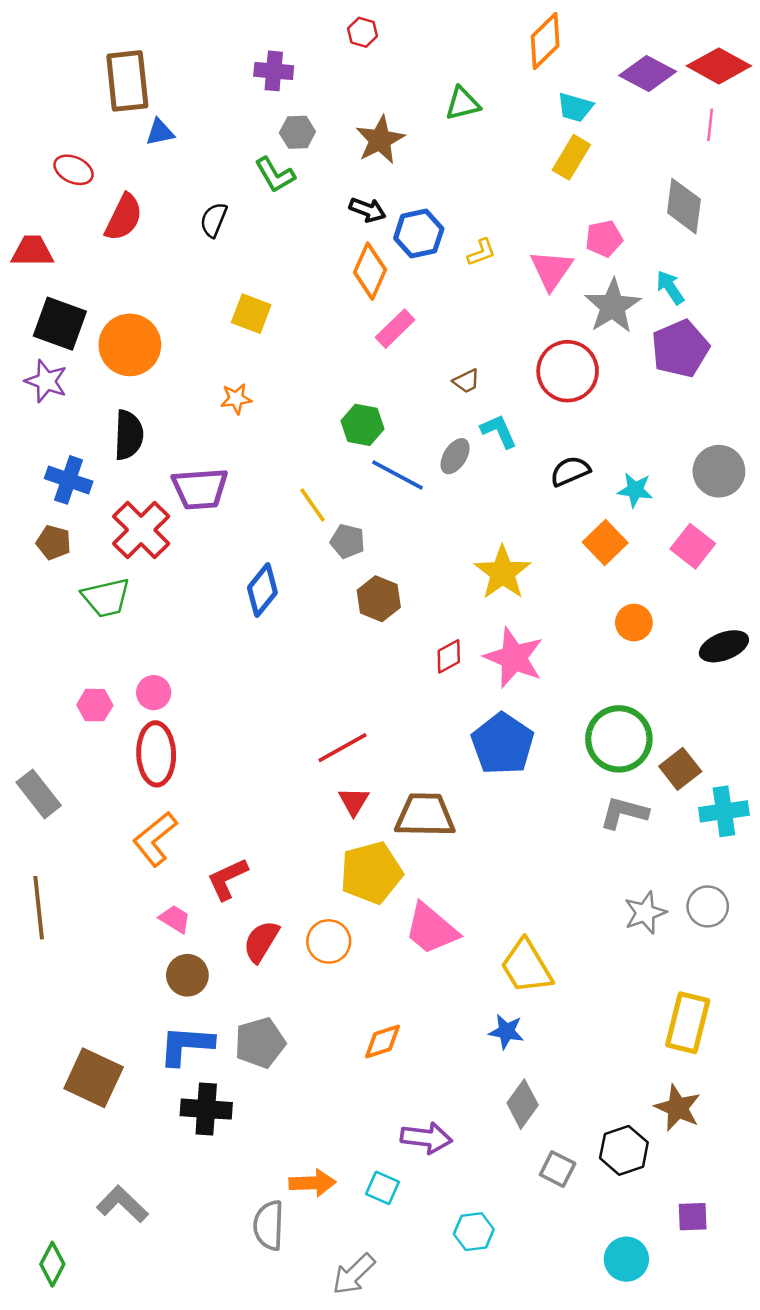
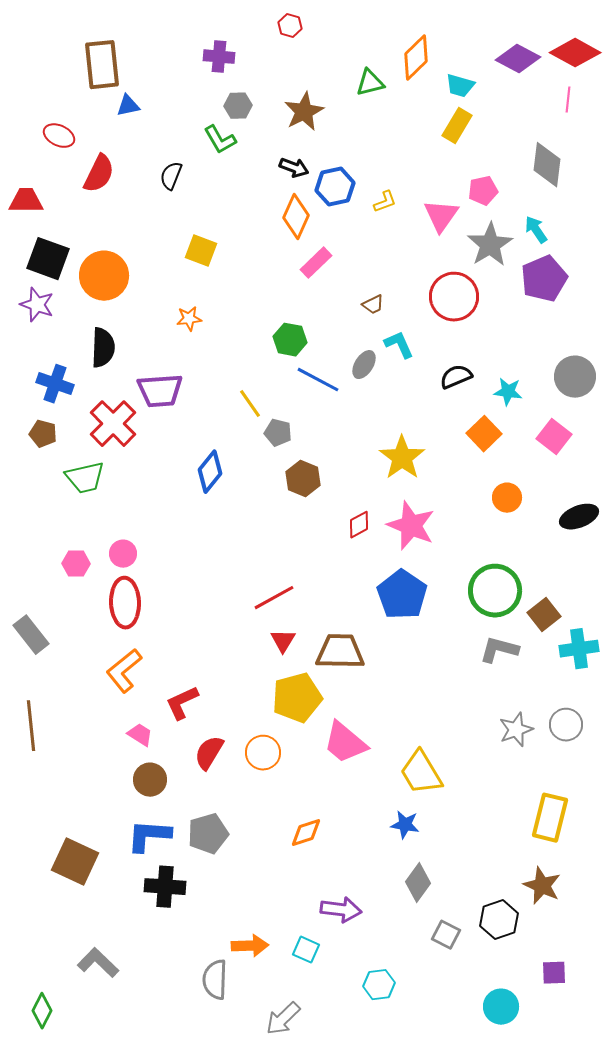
orange diamond: (545, 41) -> (416, 58), moved

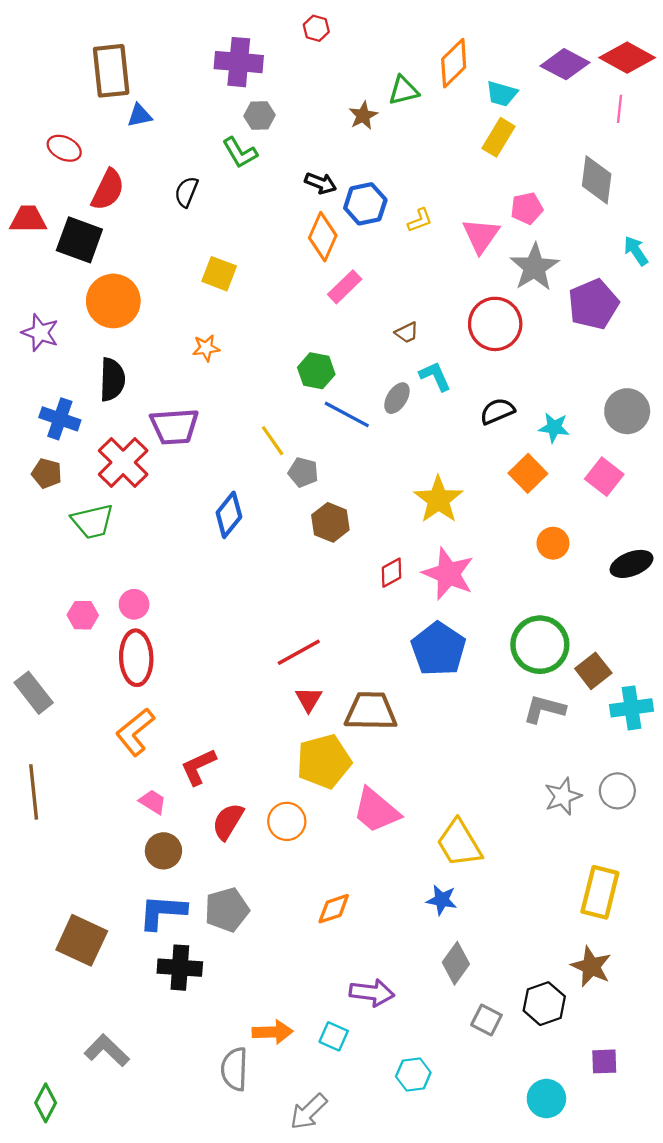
purple cross: (219, 57) -> (239, 62), size x1.4
brown star: (304, 112) -> (363, 116), moved, size x0.7
cyan arrow: (536, 230) -> (636, 251), moved
black square: (48, 259) -> (79, 240), moved

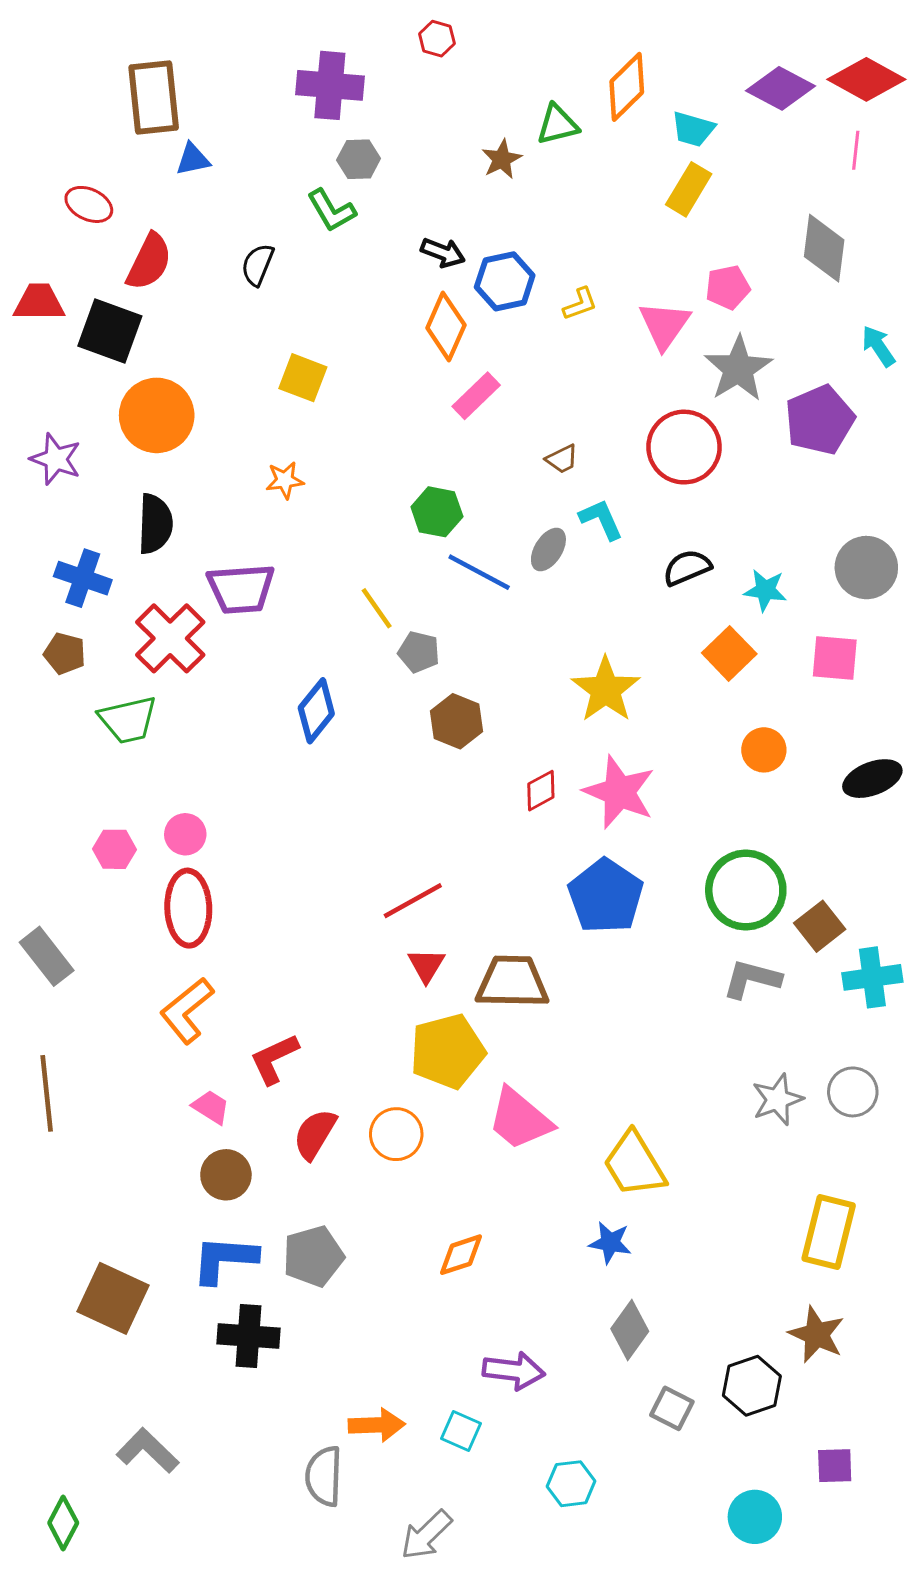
pink square: (604, 477) -> (835, 658), turned -33

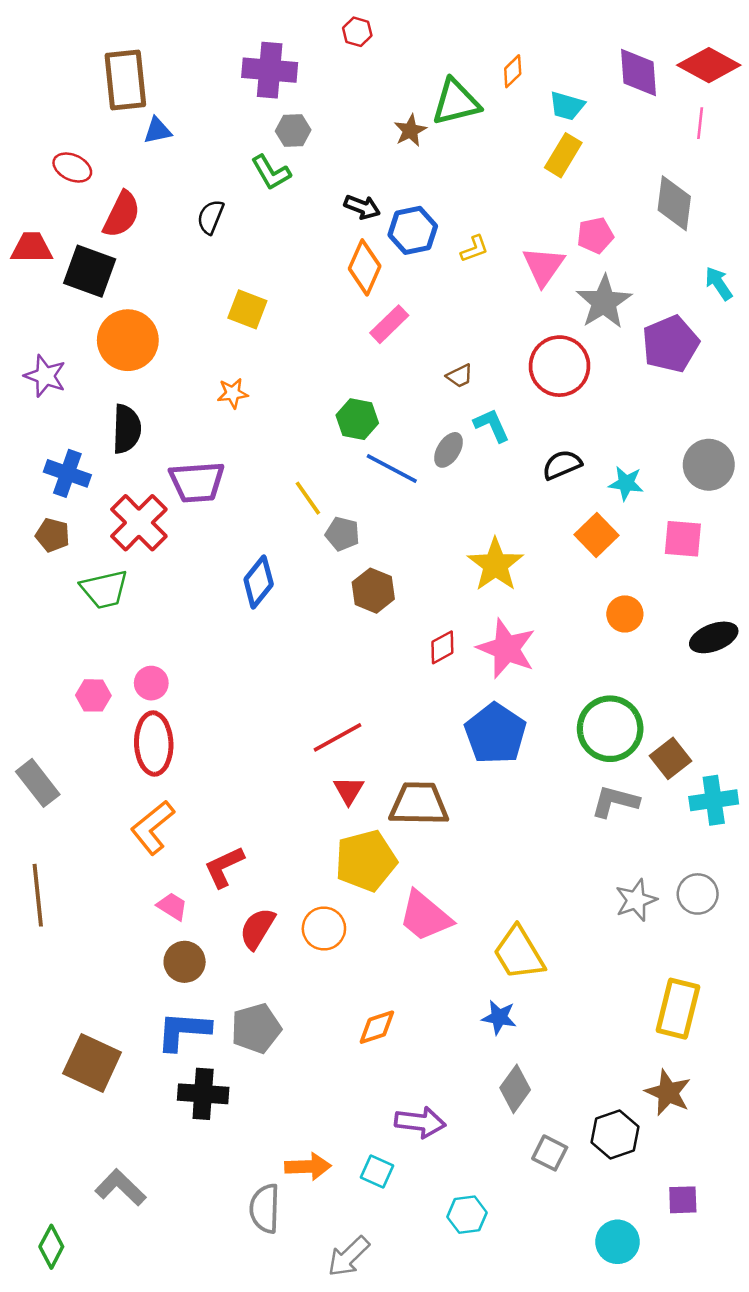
orange diamond: (627, 87) -> (513, 71), size x0.6
purple diamond: (780, 88) -> (638, 73), turned 58
green triangle: (557, 125) -> (456, 102), size x1.4

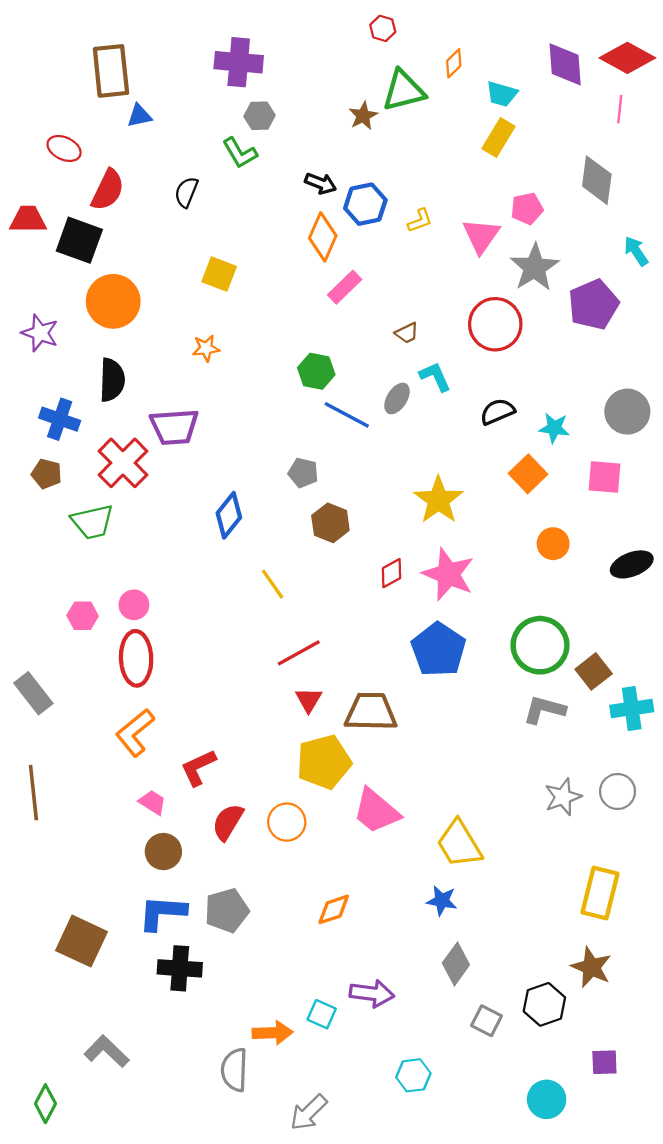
red hexagon: (357, 32) -> (383, 28), moved
yellow line: (308, 498) -> (273, 584), moved
cyan square: (377, 1171) -> (322, 1014), moved

